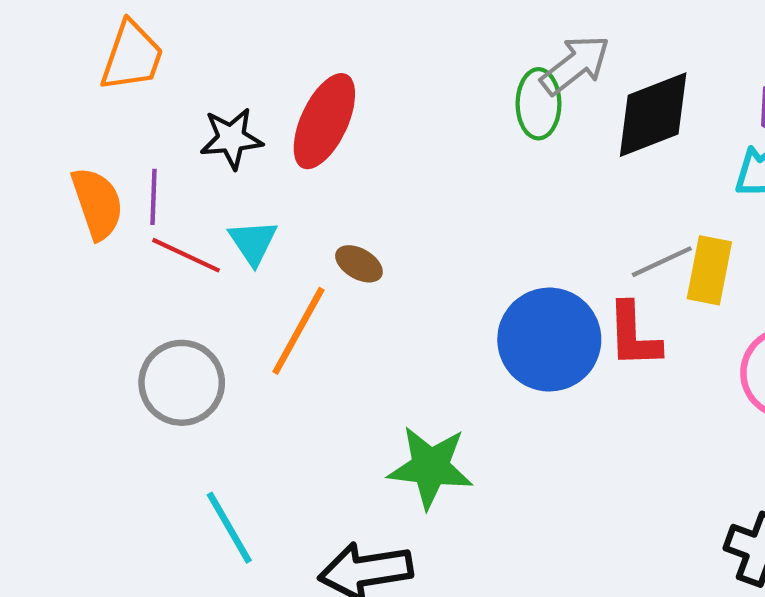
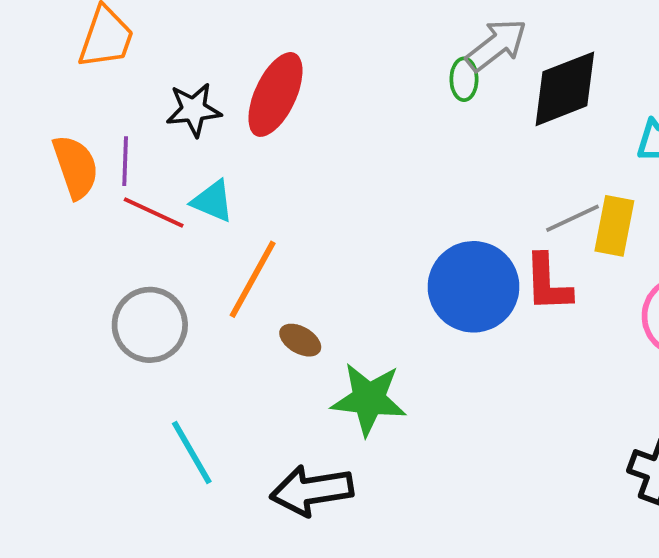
green ellipse: (538, 104) -> (464, 79), size x0.7
cyan triangle: (253, 242) -> (213, 201), turned -33
brown ellipse: (359, 264) -> (300, 340), moved

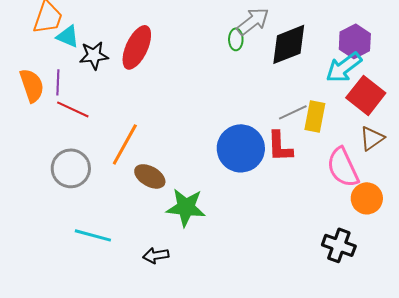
cyan triangle: (213, 201) -> (68, 36), moved
brown ellipse: (300, 340) -> (150, 176), size x1.4
cyan line: (192, 452) -> (93, 235), turned -45
black arrow: (312, 491) -> (156, 255), size x0.6

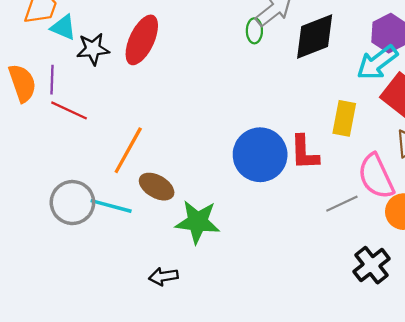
gray line: (293, 112) -> (342, 204), moved
gray circle: (71, 168) -> (72, 203), moved
cyan line: (93, 235) -> (111, 206), moved
black cross: (339, 245) -> (372, 265), turned 32

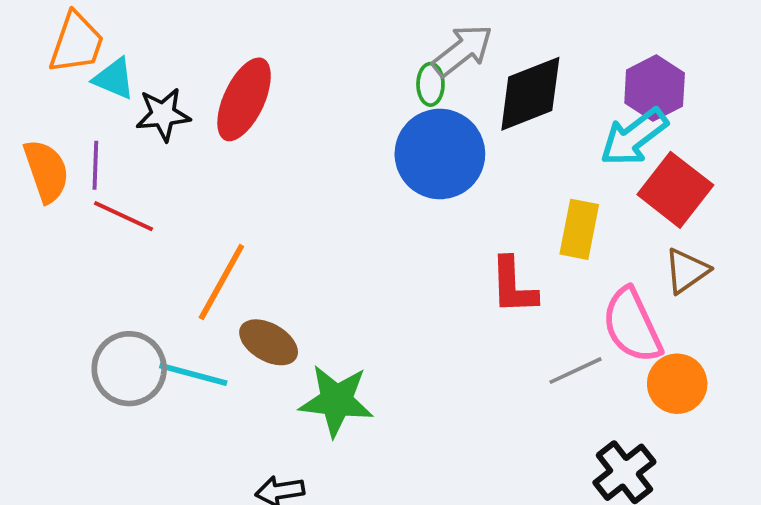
blue circle: (260, 155) -> (440, 154), moved

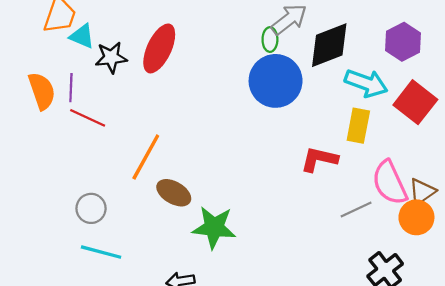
cyan arrow: (634, 137) -> (366, 83), moved, turned -123
brown triangle: (687, 271) -> (422, 192), moved
red L-shape: (513, 286) -> (319, 159), turned 105
gray circle: (129, 369) -> (91, 208), size x0.7
cyan line: (193, 374) -> (101, 252), moved

